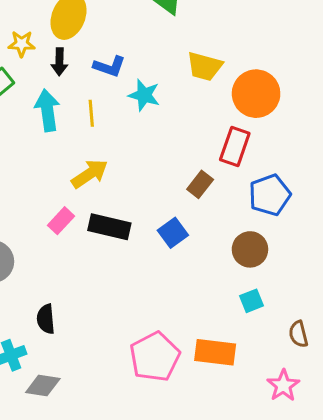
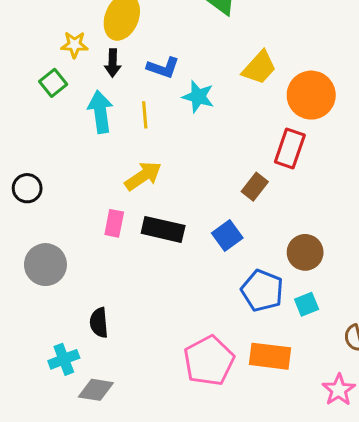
yellow trapezoid: (205, 66) -> (259, 68), turned -63
blue pentagon: (270, 195) -> (262, 291), moved, turned -30
pink rectangle: (61, 221) -> (114, 223), turned -32

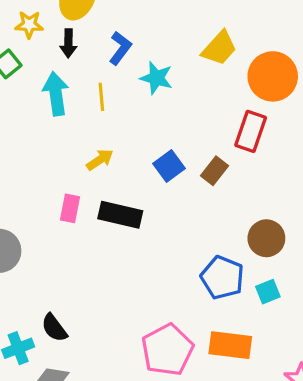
blue L-shape: (163, 68) -> (120, 48), turned -72
yellow arrow: (143, 176) -> (100, 160), size x0.7
blue square: (227, 236) -> (169, 166), moved
black semicircle: (99, 323) -> (54, 328), moved, turned -32

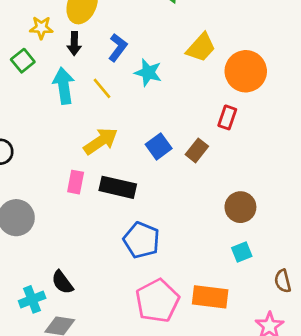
yellow line: (101, 97) -> (102, 88), turned -35
red rectangle: (251, 131) -> (227, 117), size x0.7
yellow arrow: (100, 160) -> (101, 141), size x1.5
blue pentagon: (222, 278) -> (142, 240), moved

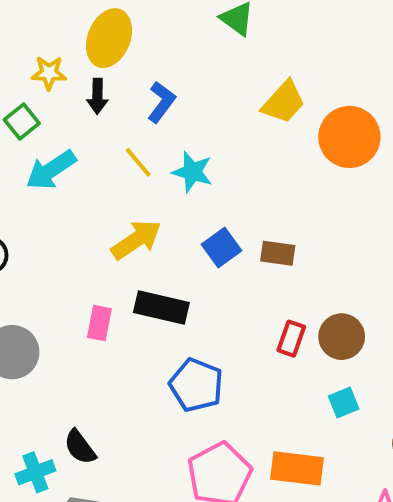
cyan star: (148, 73) -> (192, 172), moved
cyan arrow: (64, 86) -> (51, 170), moved, turned -116
red rectangle: (227, 117) -> (291, 339), moved
brown rectangle: (197, 150) -> (278, 253), turned 60
pink rectangle: (76, 182) -> (99, 323), moved

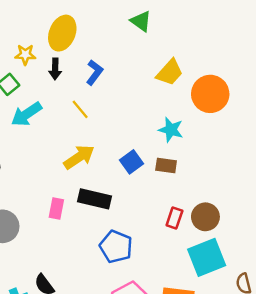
cyan star: (192, 172) -> (171, 130), moved
cyan square: (344, 403) -> (207, 257), size x2.0

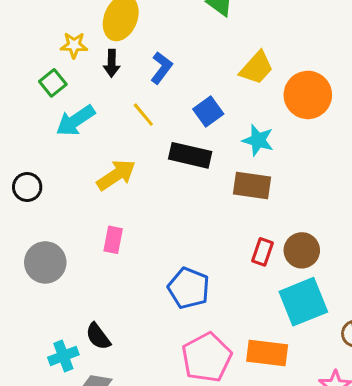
yellow arrow: (79, 157) -> (116, 175), moved
blue square: (131, 162) -> (208, 112), moved
brown rectangle: (166, 166) -> (252, 185), size x1.4
black rectangle: (94, 199) -> (190, 155), moved

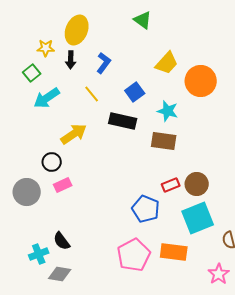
black circle: (27, 187) -> (52, 162), moved
pink rectangle: (113, 240) -> (63, 185), moved, turned 54
red rectangle: (263, 252) -> (171, 185), turned 48
blue pentagon: (189, 288) -> (146, 209), moved

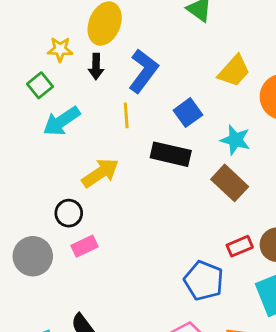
blue L-shape: (104, 63) -> (143, 71), size x1.4
yellow line: (92, 94) -> (126, 115), turned 36
brown rectangle: (164, 141) -> (230, 183), turned 35

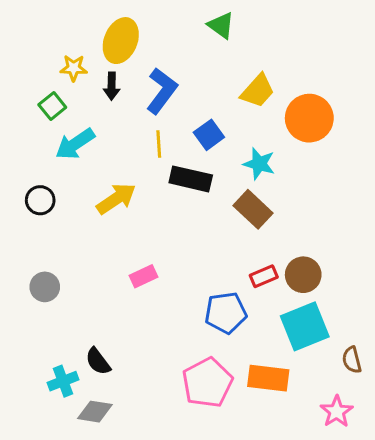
yellow line: (126, 115) -> (159, 144), moved
black circle: (69, 213) -> (40, 200), moved
pink rectangle: (85, 246) -> (144, 276), moved
gray circle: (33, 256) -> (45, 287), size x0.7
blue pentagon: (204, 281) -> (226, 313), turned -30

